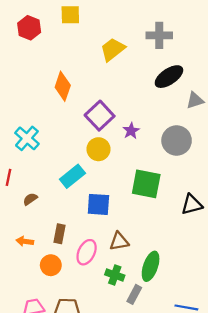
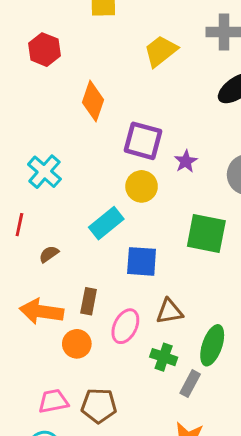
red hexagon: (29, 28) -> (44, 50), moved
purple square: (100, 116) -> (143, 141), turned -32
orange arrow: (25, 241) -> (42, 311), size x1.8

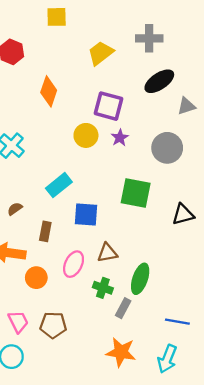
purple square: (143, 141) -> (109, 106), moved
yellow circle: (142, 186) -> (86, 135), moved
brown rectangle: (89, 301) -> (45, 231), moved
pink trapezoid: (53, 401) -> (18, 322), turned 75

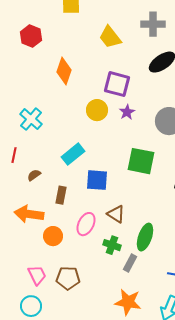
yellow trapezoid: (101, 53) -> (110, 37), turned -90
brown triangle: (107, 253) -> (116, 214), turned 42

